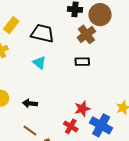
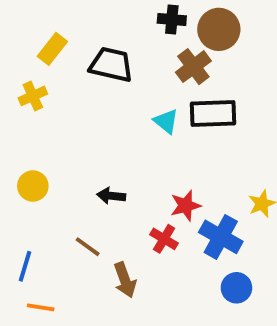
black rectangle: (82, 62) -> (213, 114), moved, size x1.6
cyan triangle: (39, 63) -> (166, 121), moved
black arrow: (30, 103) -> (111, 196), moved

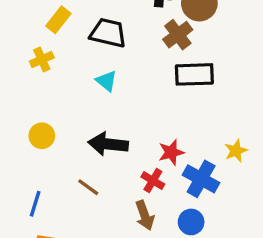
cyan triangle: (166, 121) -> (106, 81), moved
black arrow: (111, 196) -> (108, 144), size x1.6
brown arrow: (125, 280) -> (145, 215), moved
blue circle: (236, 288) -> (191, 222), moved

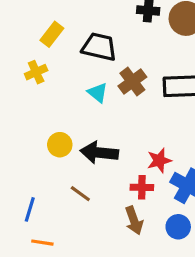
brown cross: (178, 35) -> (132, 82), moved
yellow circle: (42, 136) -> (60, 145), moved
red cross: (153, 181) -> (142, 187), turned -30

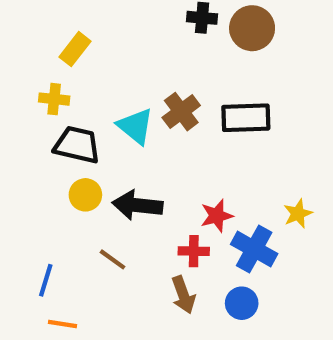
black trapezoid: (99, 47) -> (77, 145), moved
yellow cross: (36, 72) -> (54, 99), turned 30
cyan triangle: (98, 93) -> (135, 126), size x1.4

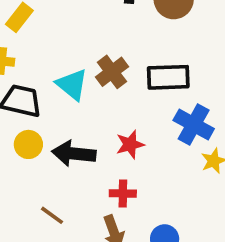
red star: (217, 216) -> (130, 144), moved
blue cross: (254, 249) -> (194, 125), moved
brown line: (112, 259) -> (52, 215), moved

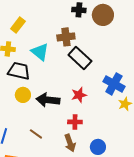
brown cross: (112, 72) -> (66, 37), moved, turned 30
black rectangle: (168, 77) -> (80, 58), moved, turned 45
cyan triangle: (72, 85) -> (40, 52), moved

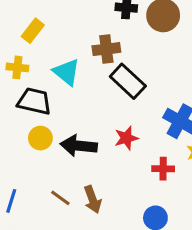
red cross: (75, 122) -> (163, 169), moved
brown arrow: (70, 143) -> (93, 199), moved

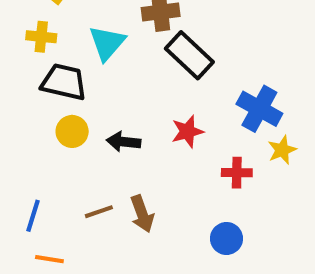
cyan triangle: (66, 72) -> (107, 43), turned 32
black arrow: (79, 146) -> (124, 142), size x0.7
brown line: (60, 198) -> (99, 212), turned -55

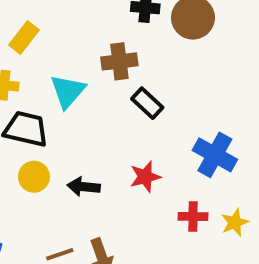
black rectangle: (189, 55) -> (147, 103), size x0.7
yellow star: (282, 150) -> (235, 222), moved

